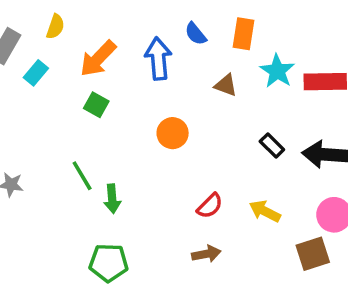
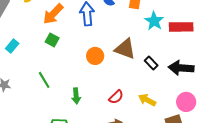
cyan rectangle: (36, 73) -> (12, 46), moved
brown triangle: (226, 85) -> (125, 49), moved, size x1.6
green arrow: (112, 199) -> (76, 96), moved

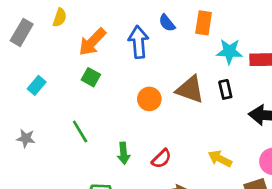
cyan star: (154, 21) -> (229, 51), turned -30
black rectangle: (151, 63) -> (225, 89), moved, turned 32
red semicircle: (116, 97) -> (162, 159), moved

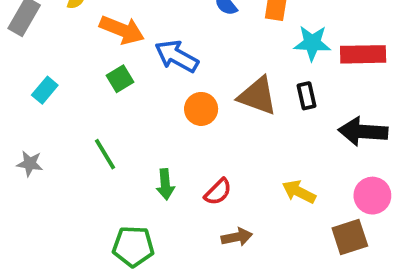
orange arrow: (92, 42) -> (122, 30), turned -112
blue arrow: (138, 42) -> (177, 56), moved, turned -56
green square: (91, 77) -> (120, 79), turned 30

